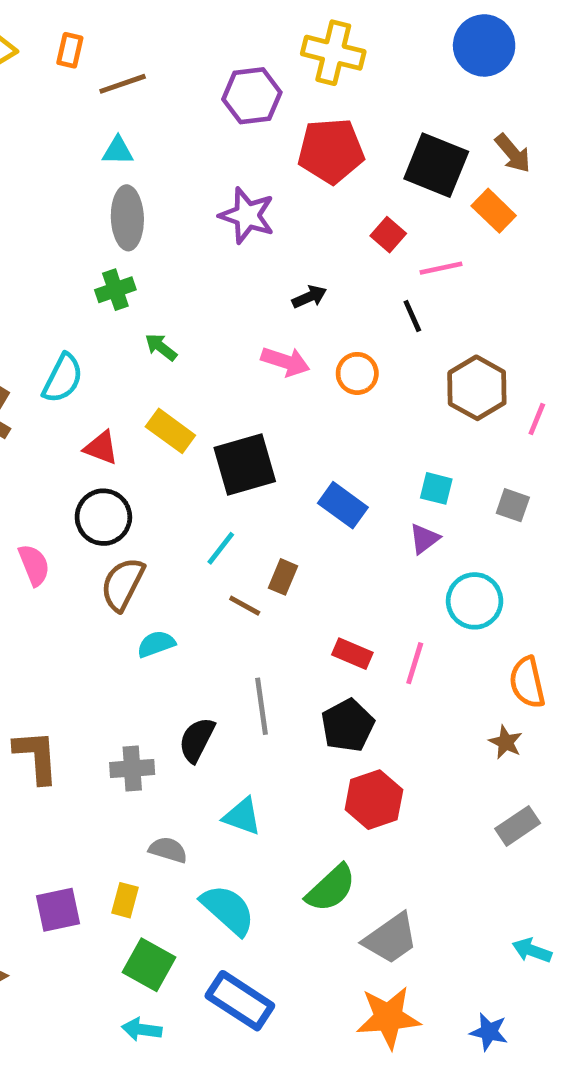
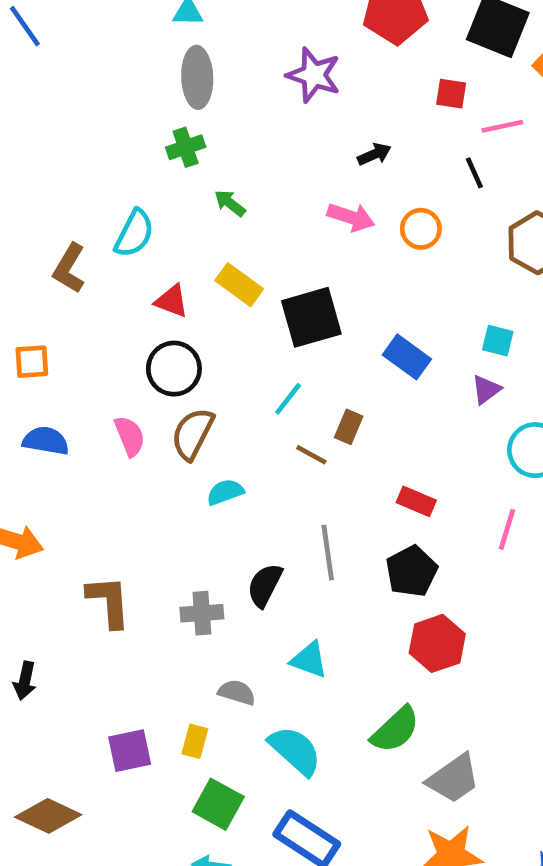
red square: (388, 235) -> (451, 94), turned -32
pink semicircle: (34, 565) -> (130, 436), moved
pink line: (415, 663) -> (507, 529), moved

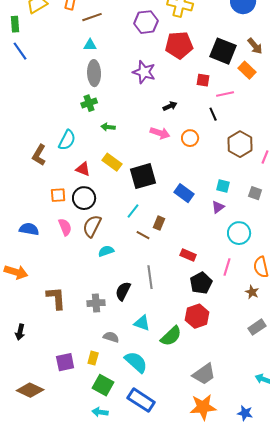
green arrow: (230, 203) -> (108, 127), turned -32
orange square: (32, 362) -> (58, 195), moved
black pentagon: (412, 571) -> (201, 283), moved
green semicircle: (395, 730) -> (171, 336), moved

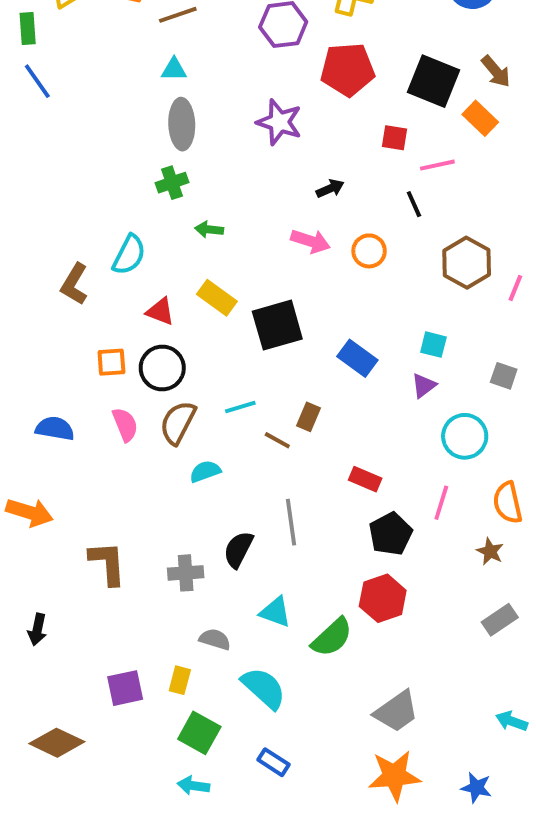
gray square: (255, 193) -> (504, 376), moved
cyan line: (133, 211) -> (240, 407), moved, turned 35
blue rectangle: (141, 400) -> (273, 762), size x0.6

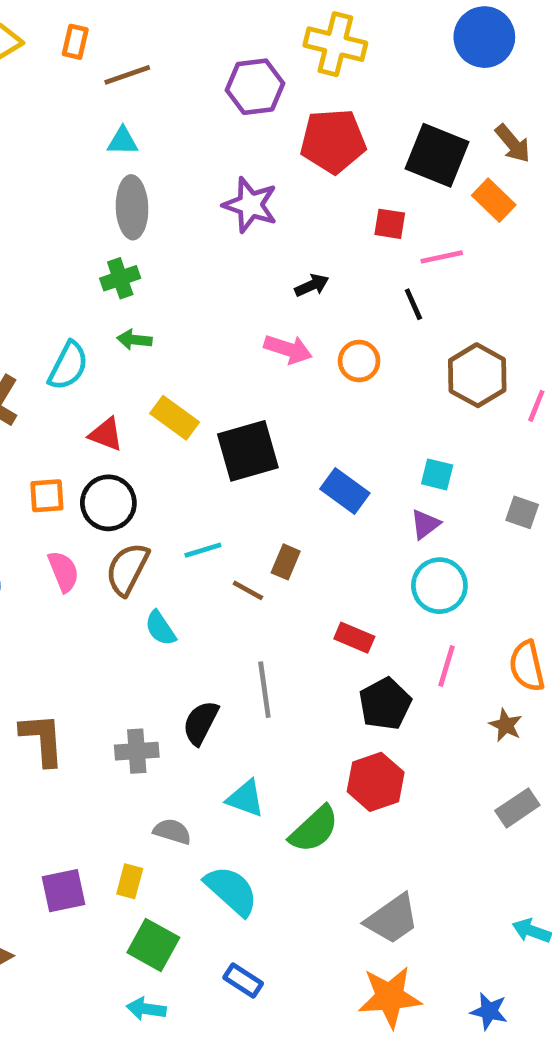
green arrow: (209, 229) -> (134, 340), moved
cyan circle: (465, 436) -> (439, 586), moved
cyan semicircle: (205, 471) -> (160, 628), turned -104

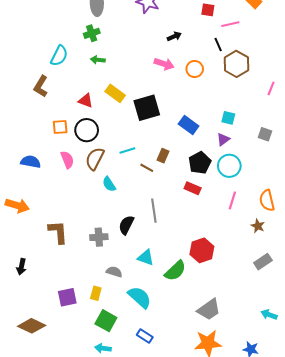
cyan semicircle: (68, 366) -> (59, 56), moved
brown hexagon: (477, 375) -> (236, 64), moved
black pentagon: (385, 704) -> (200, 163), moved

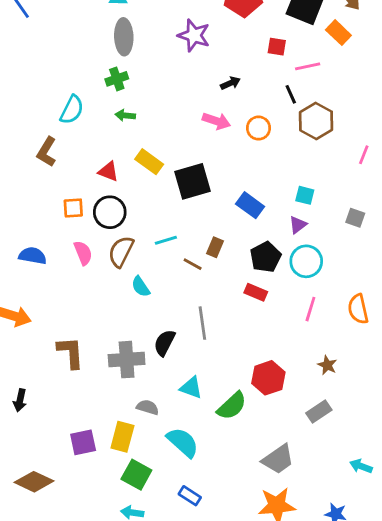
brown star: (258, 226) -> (327, 365), moved
gray cross: (99, 237) -> (127, 360), size x1.4
gray rectangle: (263, 262) -> (319, 411), moved
yellow rectangle: (96, 293) -> (122, 437), size x1.5

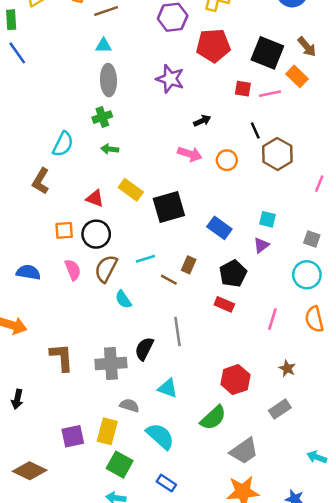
pink line: (308, 66) -> (270, 94), moved
cyan circle: (306, 261) -> (307, 275), moved
green semicircle: (232, 406) -> (213, 418), moved

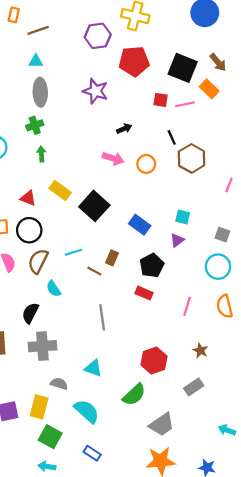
green arrow: (110, 149) -> (41, 154), turned 80
black square: (169, 207) -> (94, 206), turned -32
black semicircle: (144, 349) -> (30, 313), moved

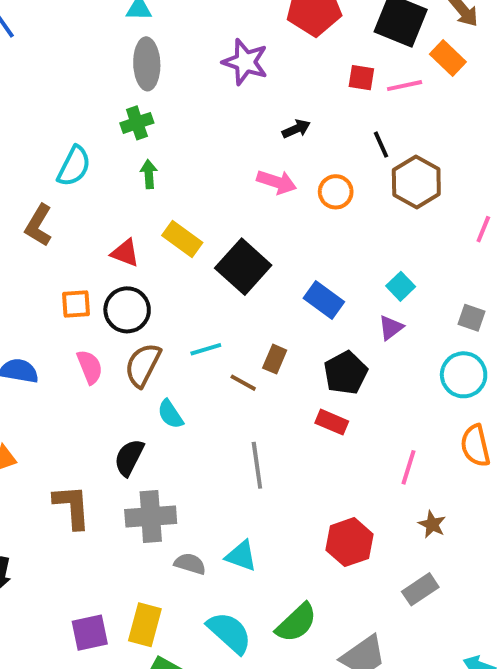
cyan square: (183, 217) -> (401, 286), turned 32
pink line: (187, 306) -> (409, 467), moved
gray semicircle: (59, 384) -> (190, 564), moved
green semicircle: (134, 395) -> (296, 623), moved

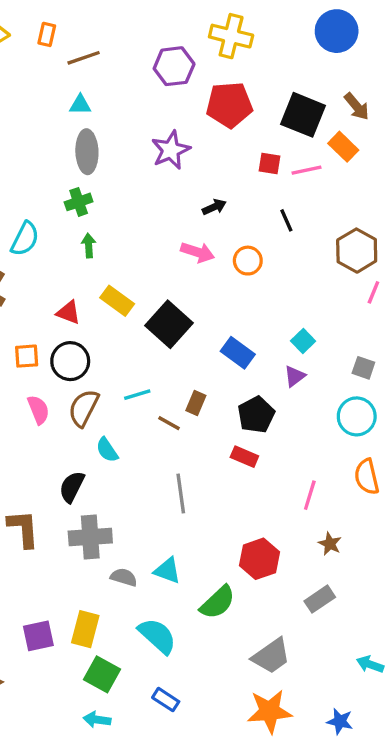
purple star: (245, 62) -> (171, 150), turned 30
brown hexagon: (416, 182) -> (357, 251), moved
green semicircle: (296, 623) -> (218, 602), moved

